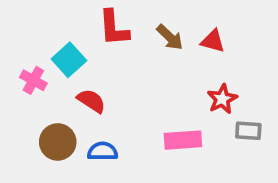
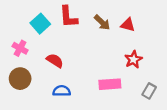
cyan square: (69, 60) -> (40, 24), moved
gray rectangle: (248, 131) -> (149, 91), moved, turned -64
brown circle: (58, 142) -> (20, 79), moved

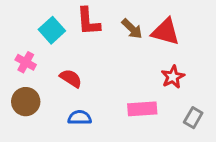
red triangle: (128, 25) -> (166, 32), size x1.5

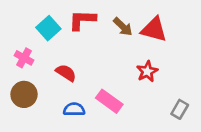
red L-shape: (88, 21) -> (82, 20), turned 96
red star: (173, 77) -> (147, 71), moved
pink rectangle: (142, 109) -> (109, 101), moved, turned 40

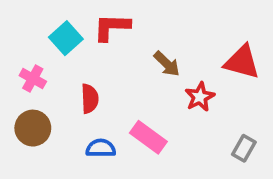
brown arrow: (123, 27) -> (167, 64), moved
red triangle: (154, 29) -> (242, 62), moved
red semicircle: (66, 73) -> (90, 99), turned 55

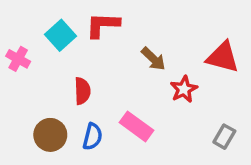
pink cross: (33, 78) -> (18, 59), moved
brown circle: (33, 128) -> (50, 135), moved
blue semicircle: (101, 148) -> (93, 137), turned 104

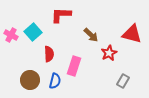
cyan square: (60, 35) -> (33, 32), moved
pink rectangle: (136, 126) -> (74, 66), moved, turned 72
gray rectangle: (224, 137) -> (123, 81), moved

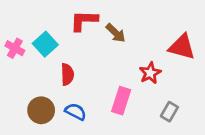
brown arrow: (91, 35) -> (116, 33), moved
pink rectangle: (74, 66) -> (121, 101), moved
blue semicircle: (55, 81) -> (76, 112), turned -77

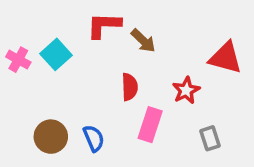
red semicircle: (67, 74) -> (130, 87), moved
blue semicircle: (76, 112) -> (94, 138), turned 40
gray rectangle: (169, 112) -> (210, 138), turned -48

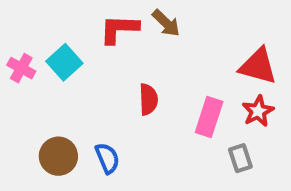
brown arrow: (143, 41) -> (166, 23), moved
red star: (186, 90) -> (258, 111), moved
pink rectangle: (150, 125) -> (209, 117), moved

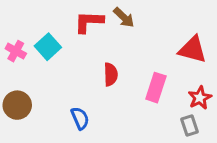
red star: (258, 111) -> (200, 98), moved
brown circle: (58, 156) -> (17, 105), moved
gray rectangle: (240, 158) -> (190, 126), moved

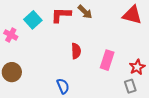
cyan square: (48, 47) -> (33, 20), moved
red triangle: (192, 50) -> (132, 15), moved
blue semicircle: (80, 118) -> (63, 86), moved

